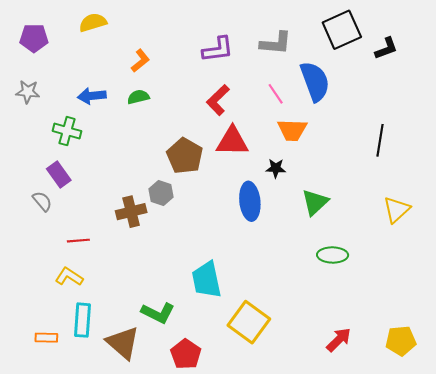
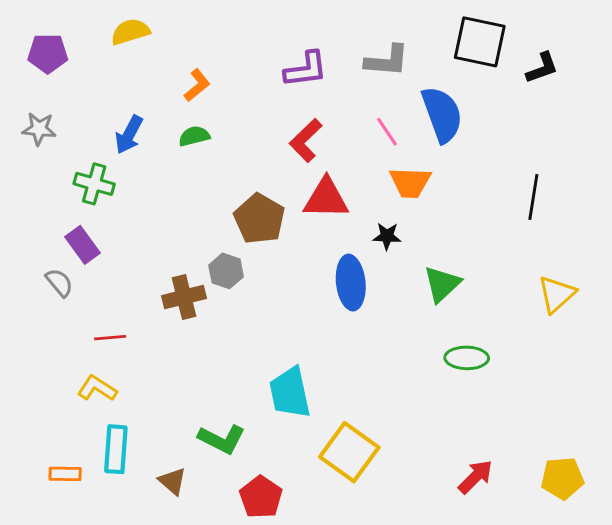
black square: (342, 30) -> (480, 42), turned 36
blue arrow: (92, 96) -> (129, 135), turned -56
brown triangle: (123, 343) -> (172, 481), size x0.6

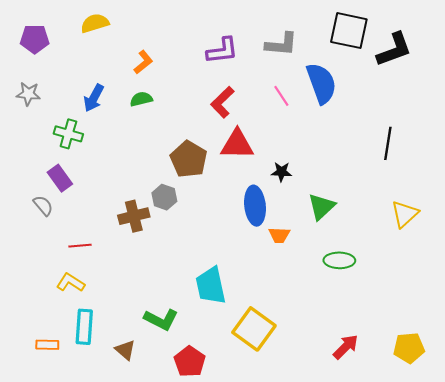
black L-shape: (542, 68) -> (394, 50), size x1.5
orange trapezoid: (410, 182) -> (279, 235), moved, size x0.7

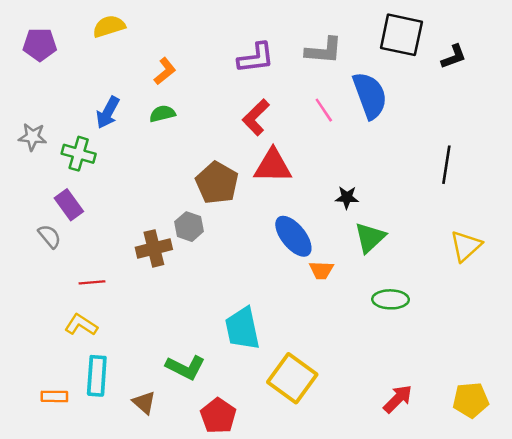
black L-shape: (394, 50) -> (454, 57), size x0.6
gray star: (28, 94) -> (33, 137), moved
black star: (281, 172) -> (347, 197), moved
blue ellipse: (255, 206) -> (293, 236), turned -33

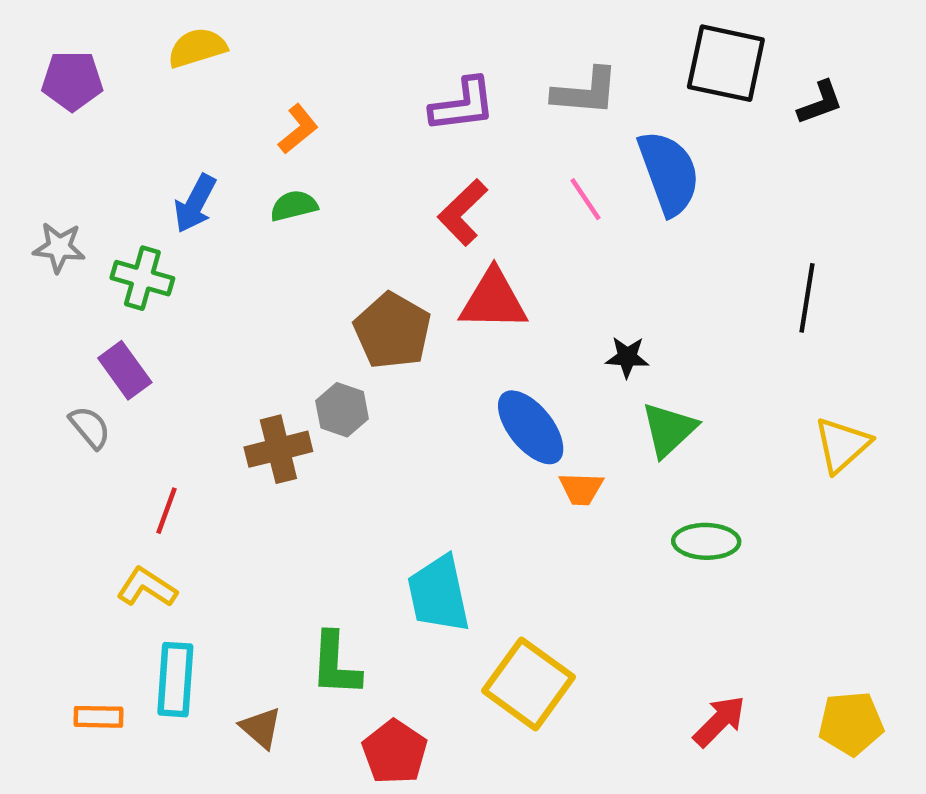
red line: (92, 282) -> (167, 511), turned -65
green L-shape: (185, 367) -> (335, 664), turned 66

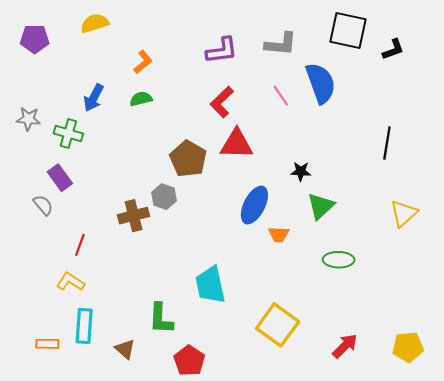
blue ellipse: (531, 427) -> (254, 205), turned 66
yellow square: (528, 684) -> (278, 325), moved

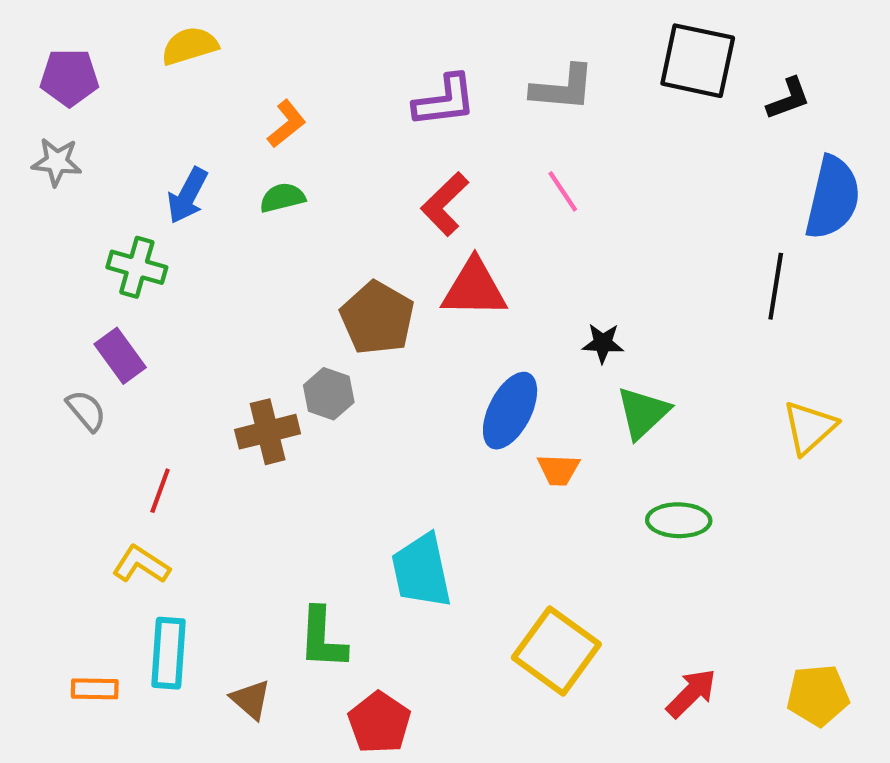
blue semicircle: (321, 83) -> (833, 198), moved, turned 33
gray star: (28, 119) -> (57, 162), moved

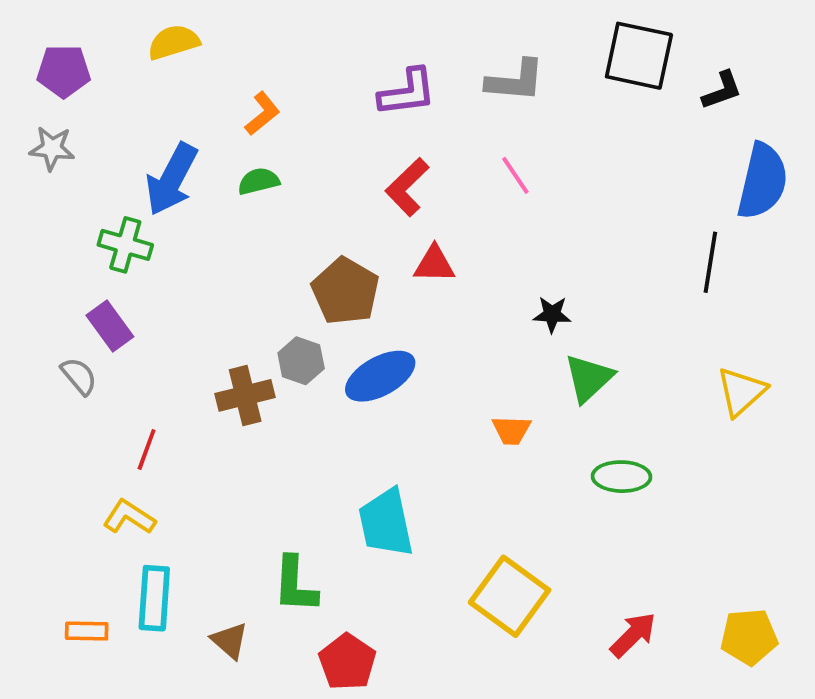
blue arrow: (187, 196) -> (172, 179), size x1.4
red triangle: (474, 288) -> (434, 264), size x0.7
blue ellipse: (510, 411) -> (380, 376), moved, turned 34

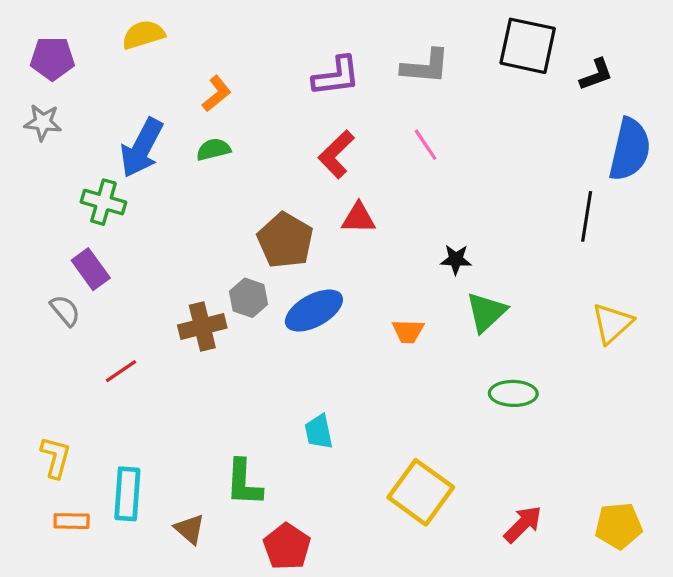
orange trapezoid: (511, 430) -> (408, 331), moved
red line: (147, 450) -> (121, 371), turned 36
yellow L-shape: (129, 517) -> (56, 457), moved, turned 72
cyan trapezoid: (386, 523) -> (319, 432), size x0.6

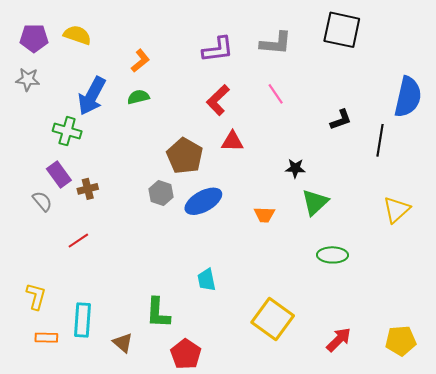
yellow semicircle: (143, 35) -> (77, 35), moved, turned 36
black L-shape: (596, 75) -> (341, 120), moved
brown cross: (202, 326) -> (88, 189), moved, size x0.7

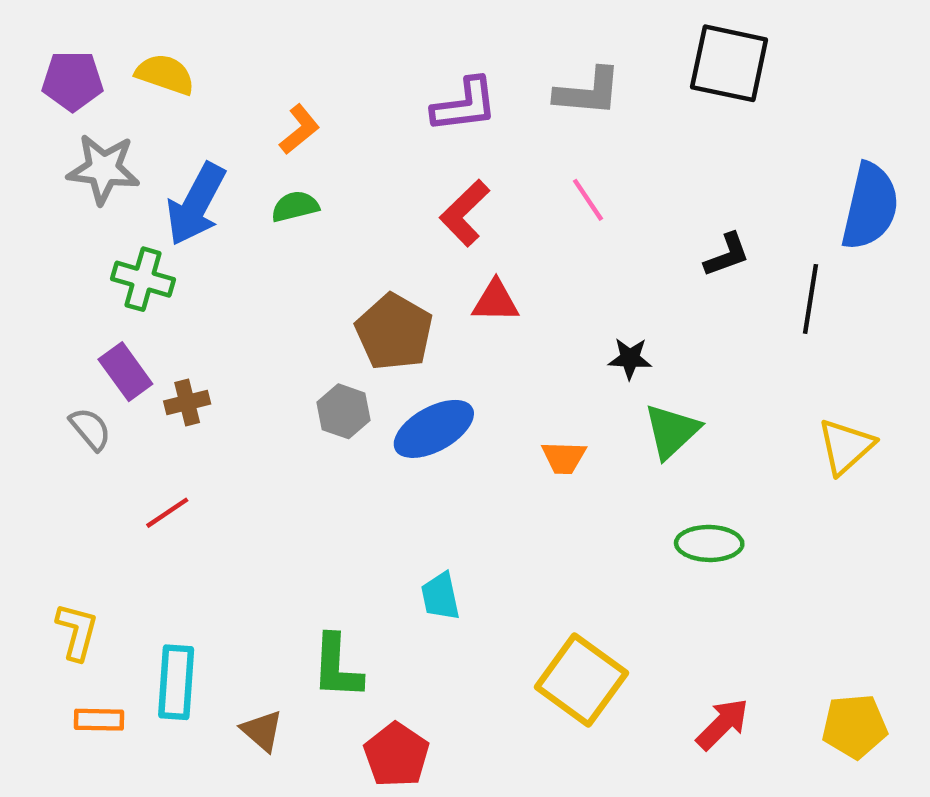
gray star: (28, 79) -> (103, 169), moved, size x1.4

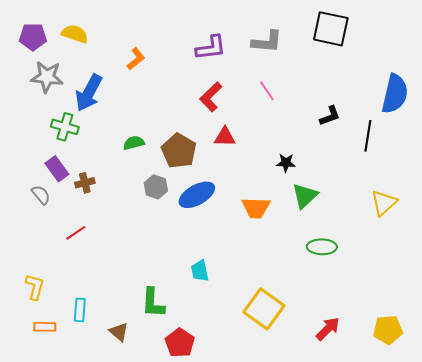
green semicircle: (295, 206) -> (134, 143), moved
orange trapezoid: (564, 458) -> (256, 208), size x1.4
cyan rectangle: (176, 682) -> (80, 310), size x0.7

